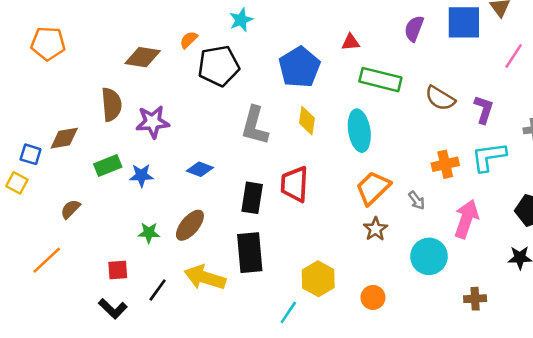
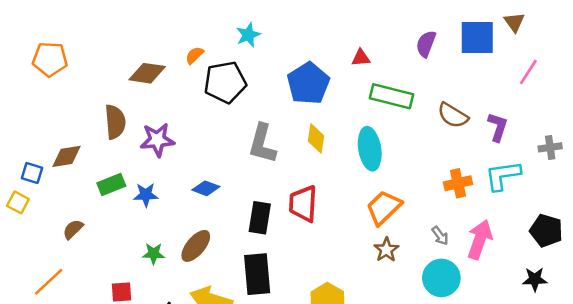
gray arrow: (417, 200) -> (440, 236), moved

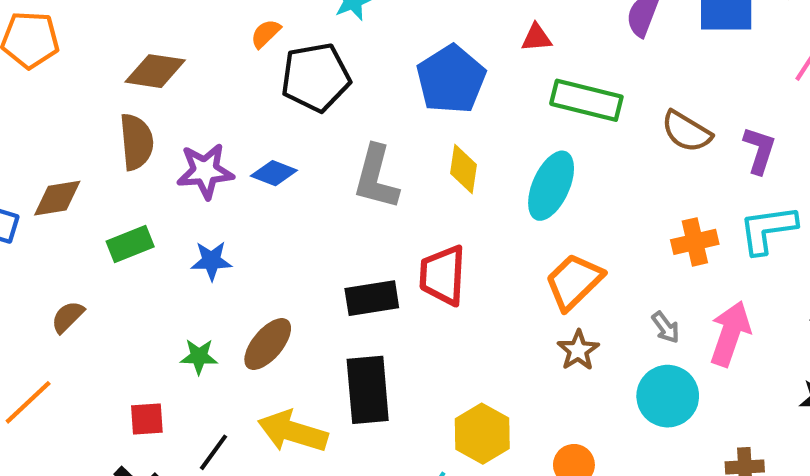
brown diamond: (147, 73) -> (155, 71), moved
cyan ellipse: (370, 149) -> (551, 186), turned 33
blue diamond: (206, 188) -> (274, 173), moved
blue star: (146, 195) -> (211, 261), moved
black rectangle: (260, 218) -> (372, 298), turned 72

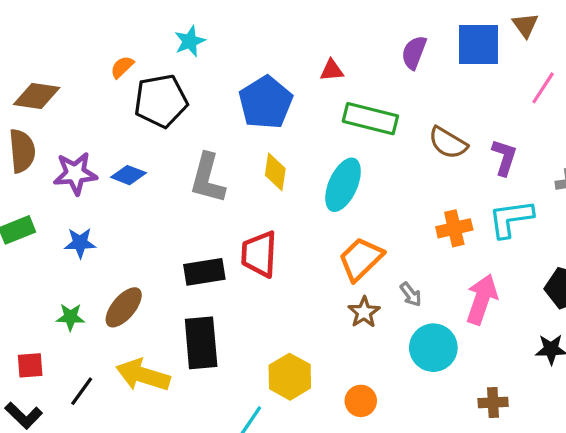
gray arrow: (666, 327) -> (411, 294), moved

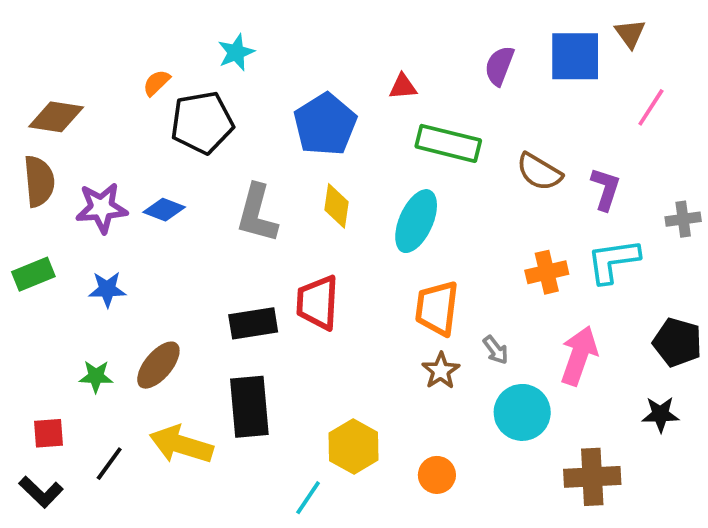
orange trapezoid: (361, 259) -> (437, 308), turned -39
brown cross: (493, 403) -> (592, 477), size x1.6

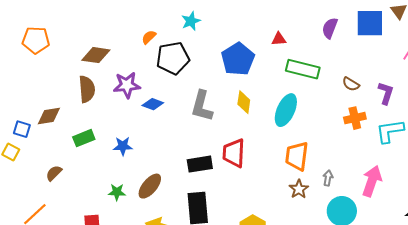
brown semicircle: (539, 172) -> (351, 84), size x0.7
purple star: (102, 208) -> (127, 85), moved
orange cross: (547, 272) -> (355, 118), moved
gray arrow: (496, 350) -> (328, 178), turned -133

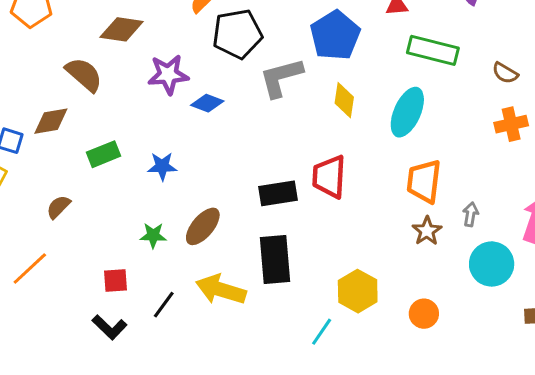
brown semicircle: (87, 89) -> (84, 74), moved, turned -44
gray L-shape: (202, 106) -> (281, 77), moved, turned 60

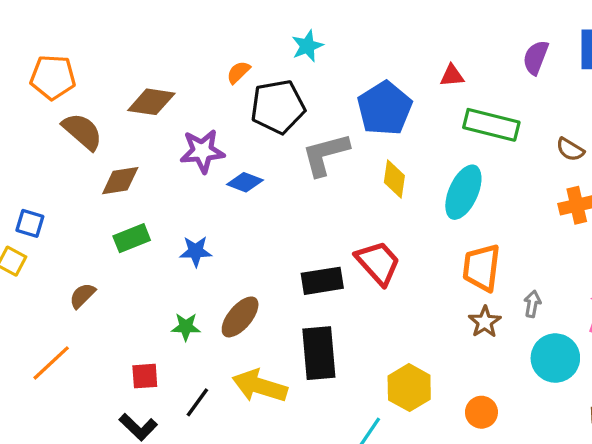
brown semicircle: (84, 74) -> (82, 131), moved
brown diamond: (51, 121) -> (120, 181), moved
red trapezoid: (329, 177) -> (378, 263), turned 135

